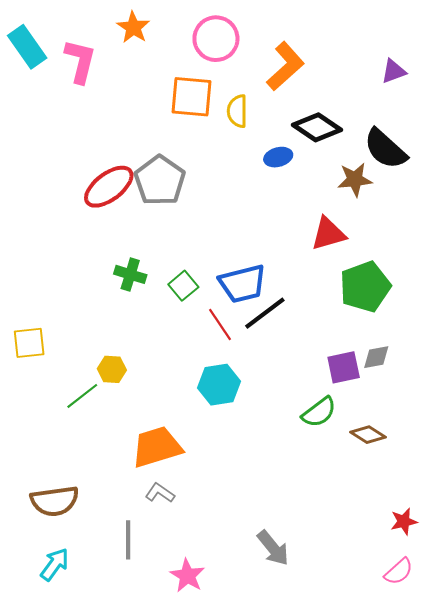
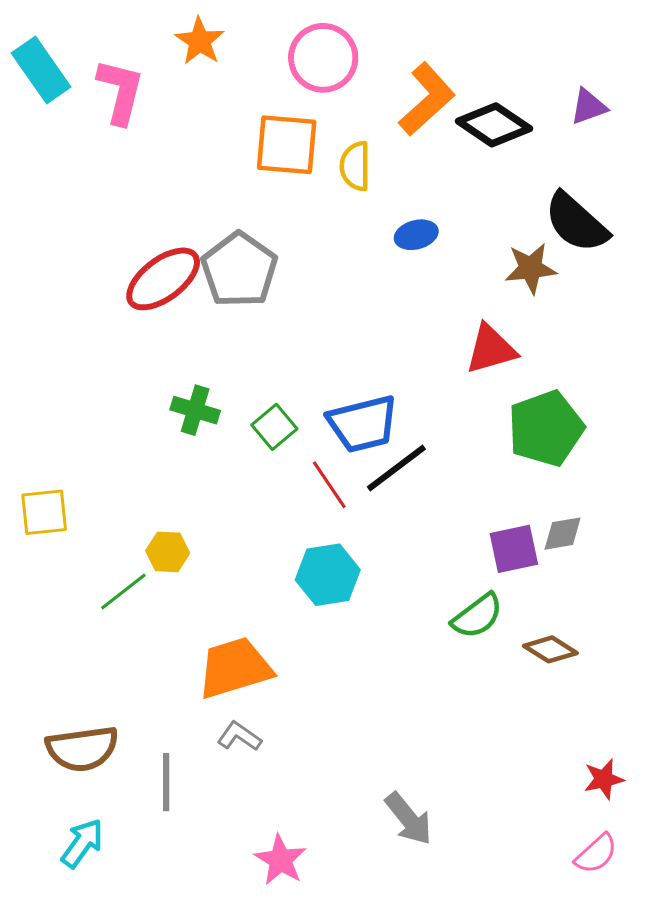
black diamond: (317, 127) -> (494, 125), moved
gray line: (128, 540) -> (166, 782), moved

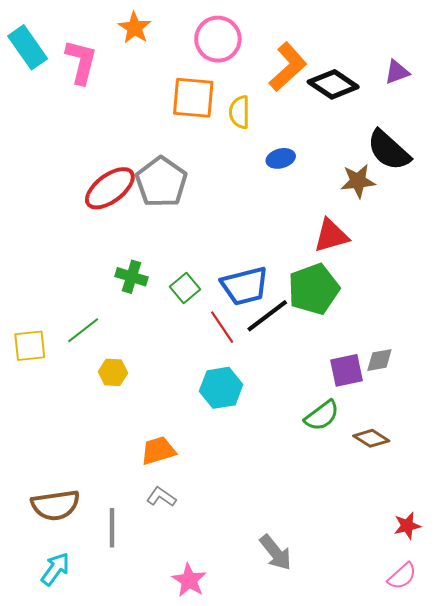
green pentagon: (546, 428) -> (314, 289), moved
green line: (123, 592) -> (83, 330), moved
orange trapezoid: (235, 668) -> (158, 451), size x0.7

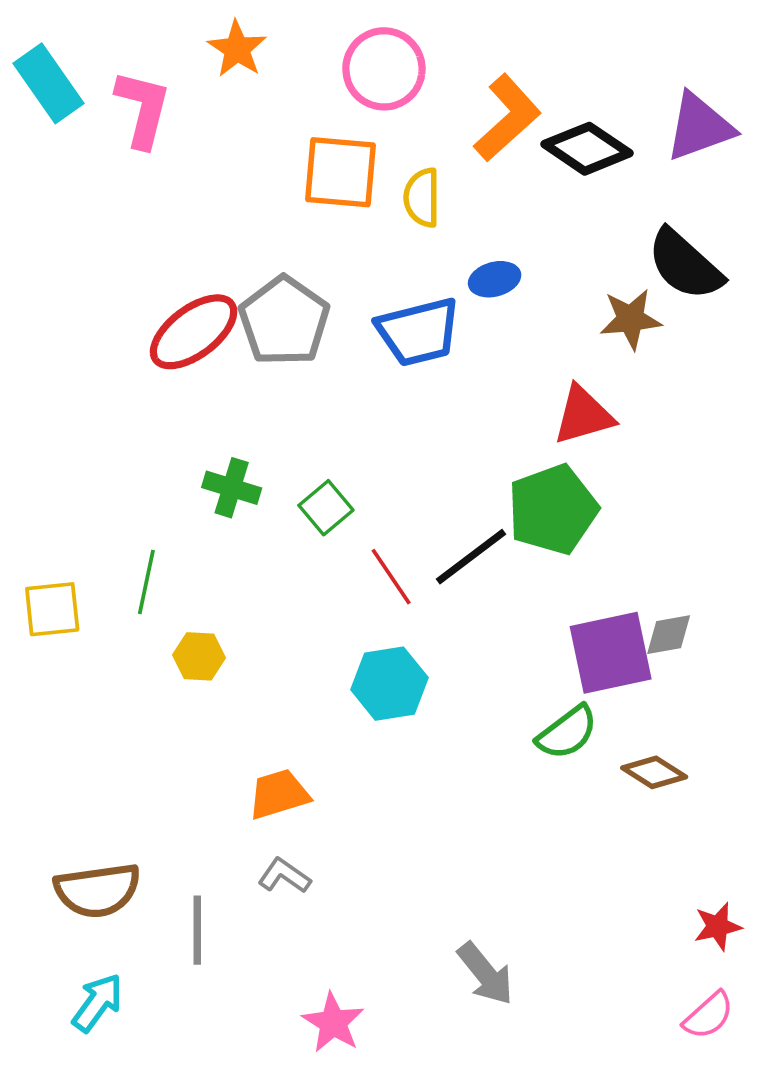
purple triangle: (397, 72) -> (699, 127), size x1.6
blue trapezoid: (245, 286) -> (418, 332), moved
green line: (83, 330) -> (146, 582), turned -40
purple square: (347, 370) -> (611, 653), size x1.4

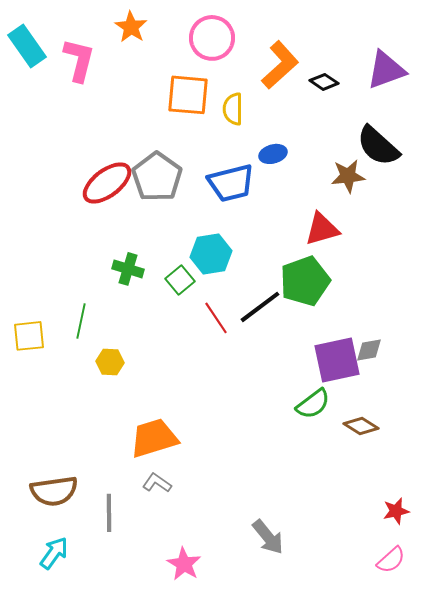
black diamond: (587, 149) -> (324, 82), size x0.6
cyan hexagon: (389, 684) -> (211, 254), moved
orange trapezoid: (279, 794) -> (154, 438), size x1.4

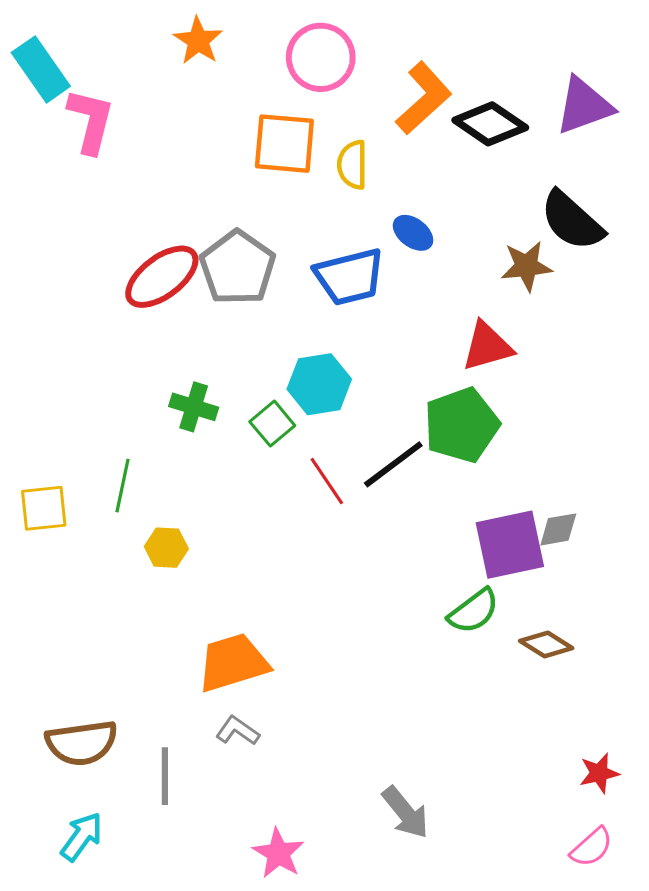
pink L-shape: (79, 60) -> (91, 121), moved
black diamond: (324, 82) -> (490, 124), size x1.6
blue ellipse: (273, 154) -> (413, 233), turned 52

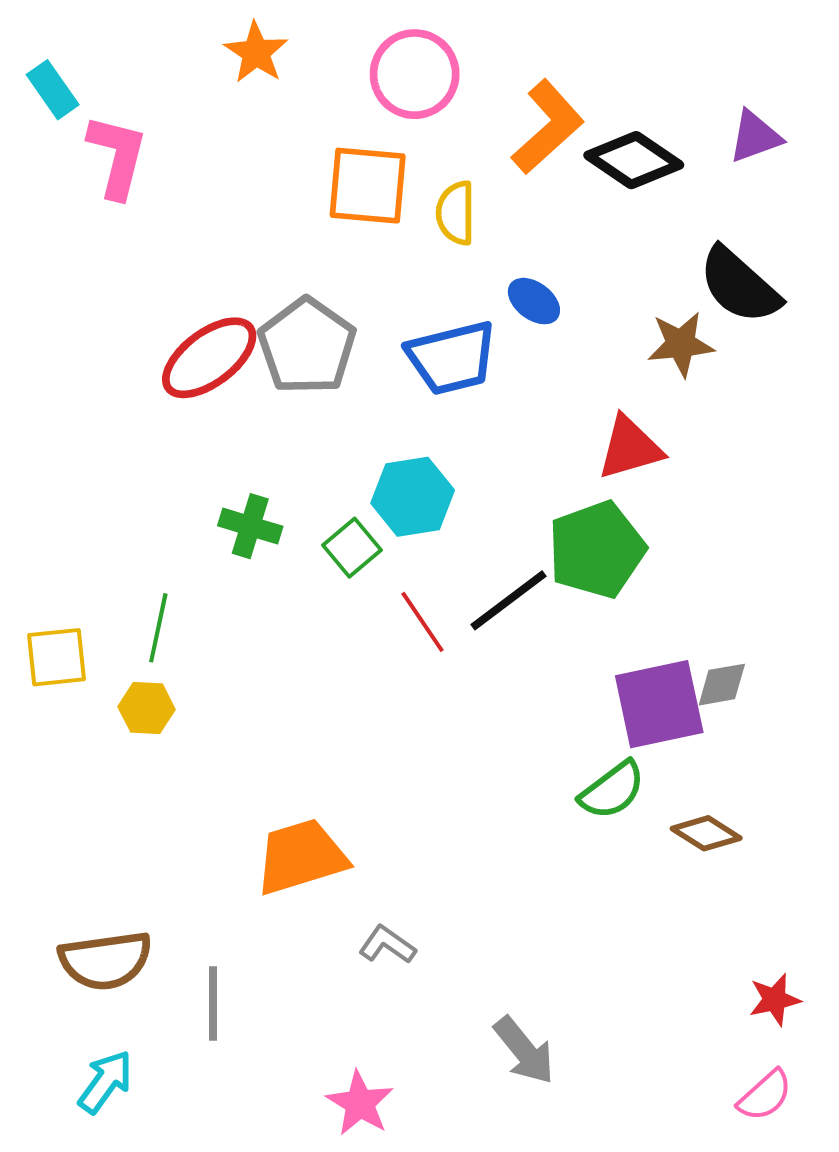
cyan rectangle: (41, 69) -> (53, 90), size x0.7
purple triangle: (584, 106) -> (755, 137), size x0.7
yellow hexagon: (166, 548) -> (147, 708), moved
gray L-shape: (237, 731) -> (387, 945), moved

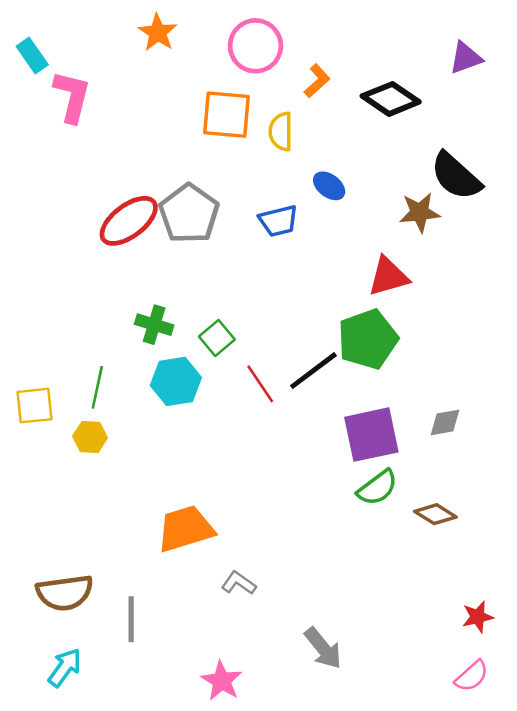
orange L-shape: (548, 127) -> (317, 81), moved, size x0.6
purple triangle: (755, 137) -> (466, 58), moved
blue trapezoid: (452, 358) -> (278, 221), size x0.7
cyan hexagon: (413, 497) -> (176, 381), moved
purple square: (659, 704) -> (371, 435), moved

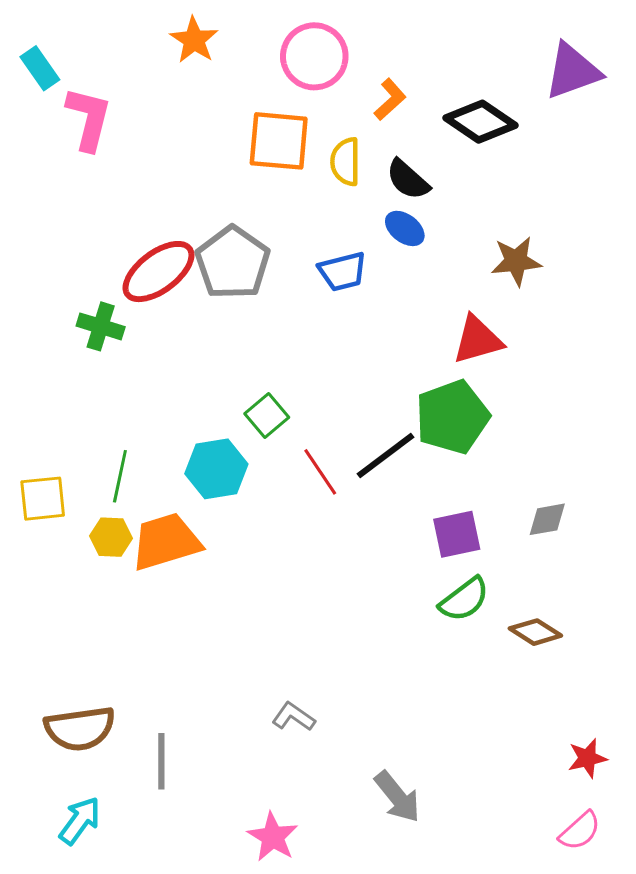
purple triangle: (466, 58) -> (572, 71), size x1.4
black semicircle: (456, 176) -> (408, 180), moved, size x0.7
green cross: (154, 325) -> (101, 326), moved
purple square: (371, 435) -> (457, 534), size x0.7
orange trapezoid: (185, 529) -> (166, 542), moved

